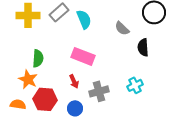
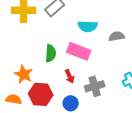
cyan semicircle: (84, 19) -> (88, 26), moved, turned 114
gray semicircle: (122, 28) -> (117, 36), moved, turned 126
green semicircle: (38, 58) -> (51, 53), moved

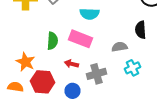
gray semicircle: (117, 36) -> (120, 47), moved
red arrow: (70, 76) -> (72, 64), turned 128

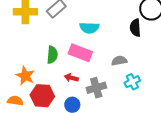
black semicircle: (140, 30) -> (135, 28), moved

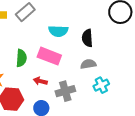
black semicircle: (135, 28) -> (87, 38), moved

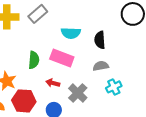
gray cross: (65, 91) -> (78, 93), turned -30

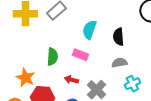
cyan semicircle: (71, 33) -> (89, 30), turned 108
pink rectangle: (62, 58) -> (80, 55), size x0.7

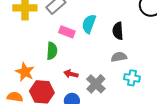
pink rectangle: (80, 55) -> (67, 32), moved
cyan cross: (132, 84) -> (132, 78), turned 35

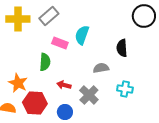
black semicircle: (118, 31) -> (122, 48), moved
gray semicircle: (119, 57) -> (101, 68), moved

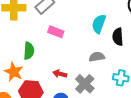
cyan semicircle: (82, 35) -> (99, 24), moved
green semicircle: (45, 62) -> (29, 51), moved

